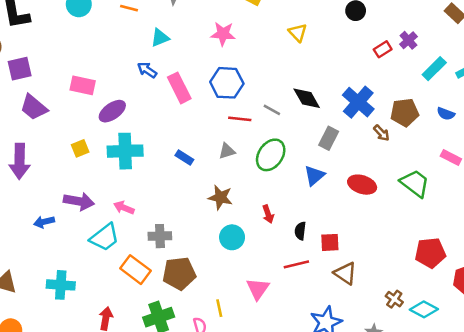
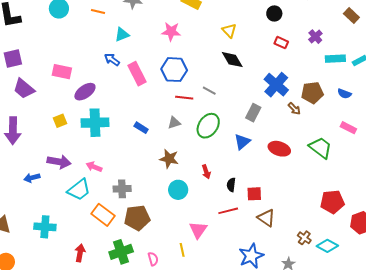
red rectangle: (383, 49) -> (281, 43), moved, turned 56
cyan rectangle: (434, 69) -> (335, 59), turned 42
black diamond: (307, 98) -> (232, 60), moved
yellow line: (219, 308) -> (182, 250), moved

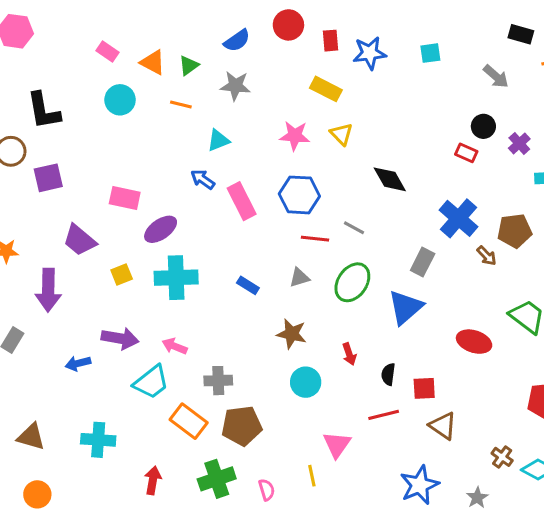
black circle: (274, 13) -> (483, 126), moved
yellow triangle: (229, 31) -> (341, 134), moved
purple trapezoid: (24, 89) -> (79, 240), moved
blue triangle: (242, 142) -> (405, 307), size x1.4
red ellipse: (279, 149) -> (474, 342), moved

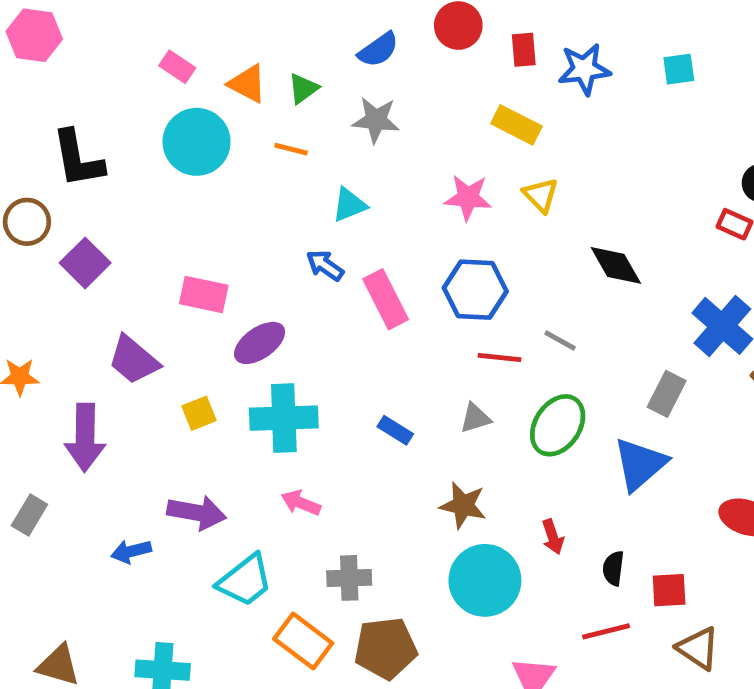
cyan circle: (120, 100) -> (197, 142), size x1.4
purple square: (48, 178) -> (85, 263), turned -32
pink arrow: (175, 346) -> (301, 503), moved
cyan circle: (306, 382) -> (485, 580), size x1.5

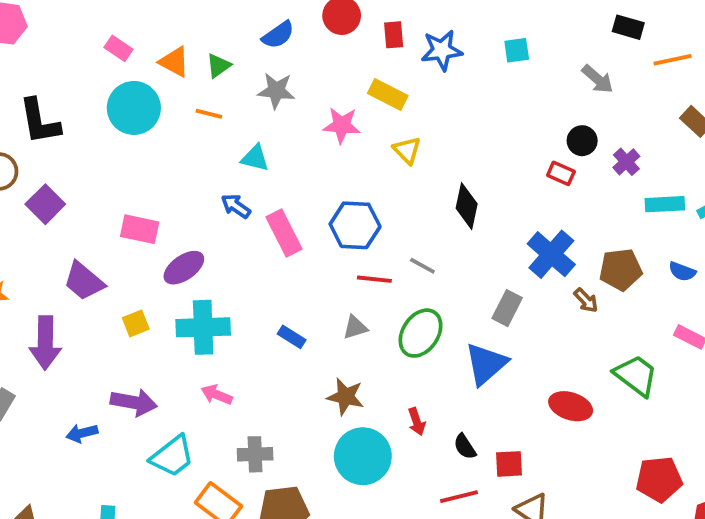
pink star: (468, 198) -> (342, 125), moved
cyan triangle: (349, 205) -> (255, 158), turned 36
black diamond: (616, 265) -> (467, 206), turned 42
black semicircle: (613, 568) -> (465, 447), turned -40

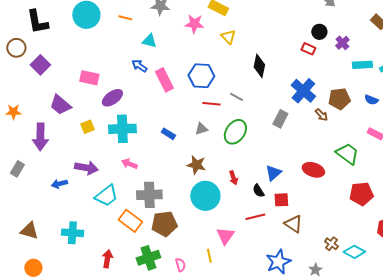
blue triangle: (486, 364) -> (273, 173), moved, size x0.7
gray cross: (255, 454) -> (149, 195), size x1.4
red pentagon: (659, 479) -> (361, 194), moved

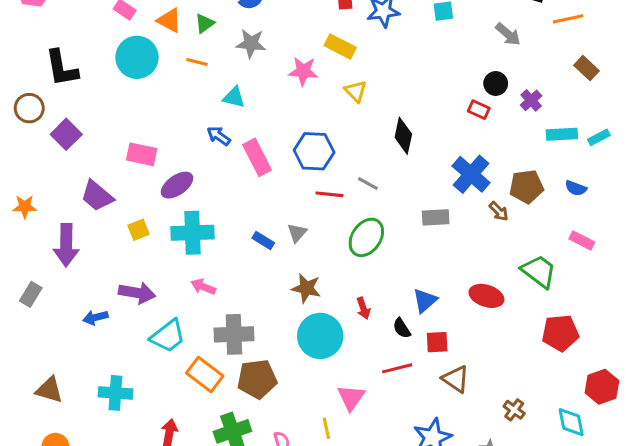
gray rectangle: (280, 119) -> (436, 217), turned 60
gray triangle: (201, 129) -> (297, 233), moved, turned -32
cyan diamond: (354, 252) -> (571, 422), moved, turned 50

